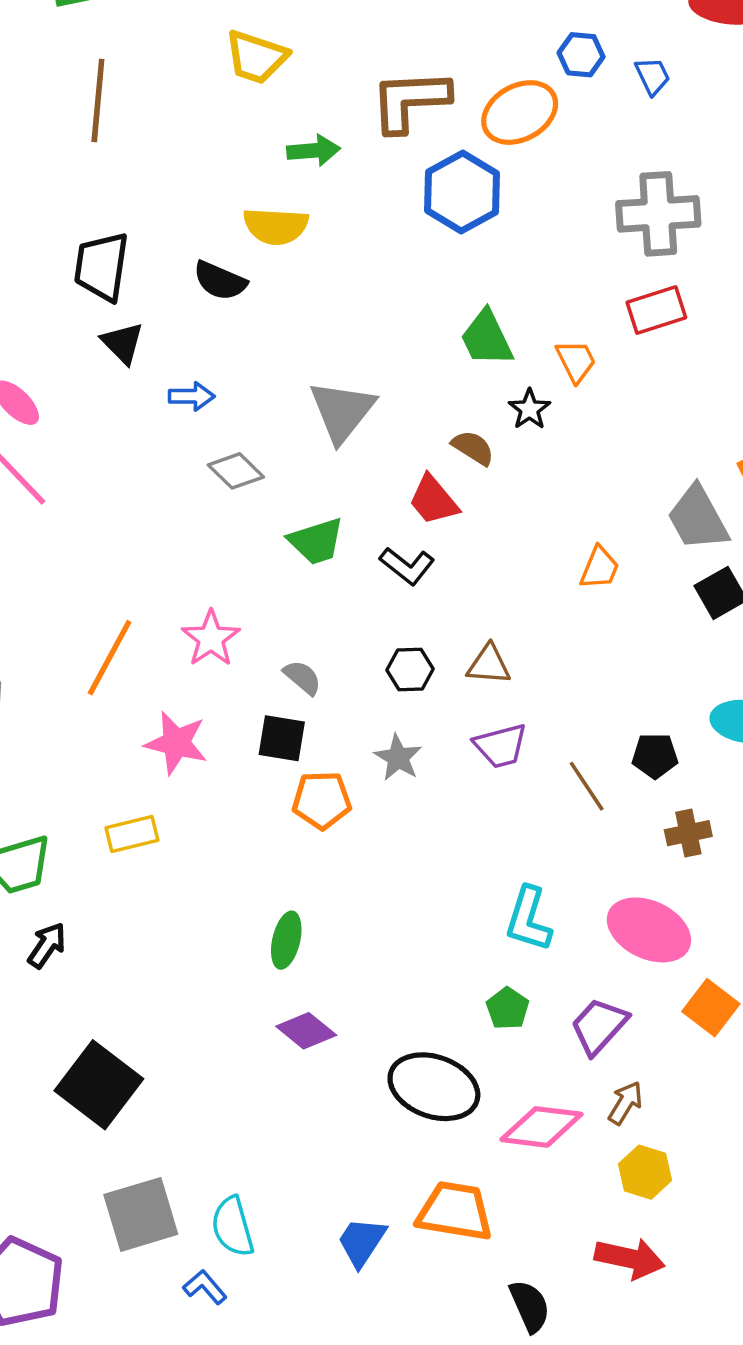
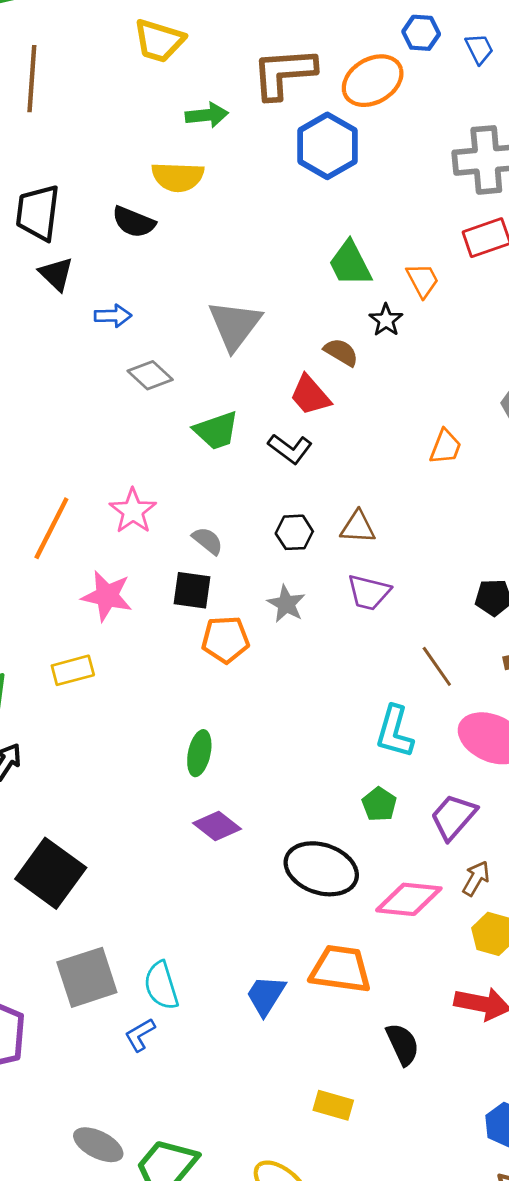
purple trapezoid: (501, 746) -> (369, 592), turned 30
brown line: (587, 786) -> (437, 666), moved
blue L-shape: (205, 1287) -> (140, 1035), turned -78

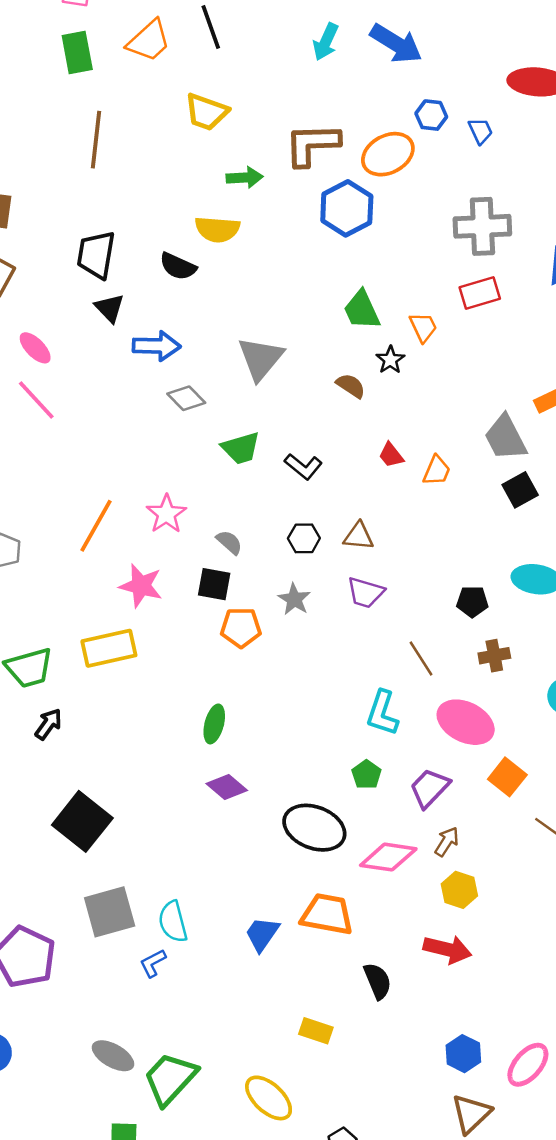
blue arrow: (113, 316) -> (157, 346), size x1.5
red trapezoid: (310, 395) -> (391, 455), moved, size x0.7
yellow rectangle: (73, 670) -> (109, 648), size x1.5

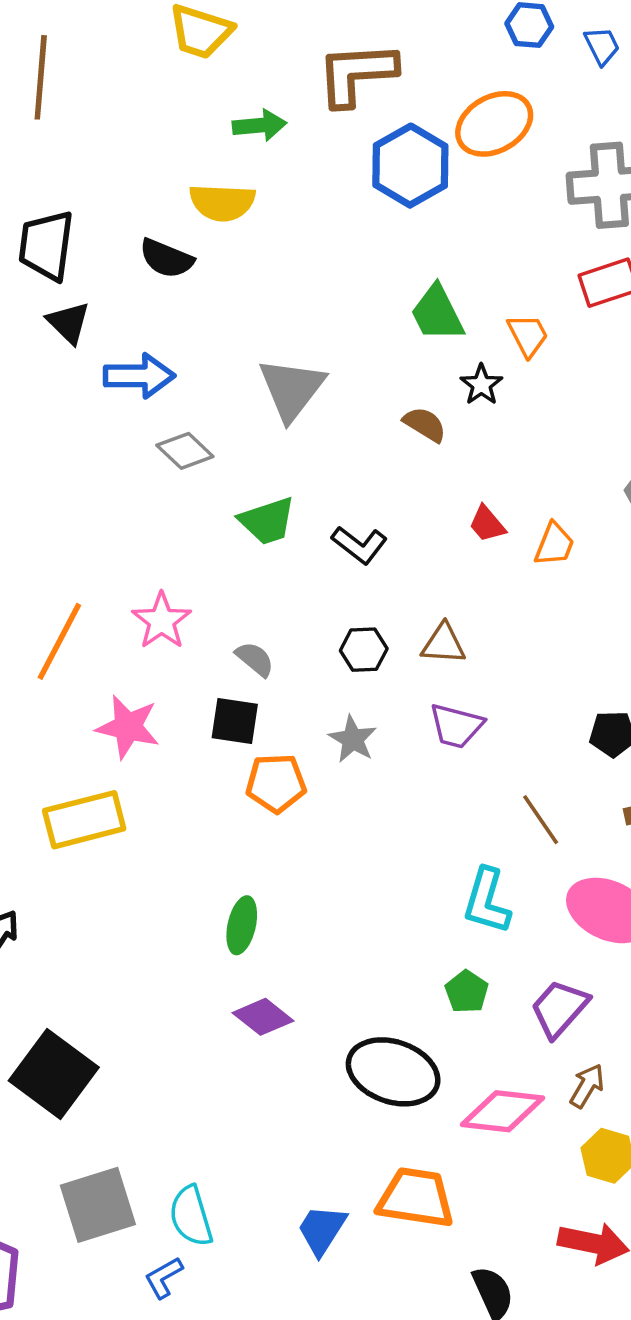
orange ellipse: (388, 154) -> (494, 124), moved

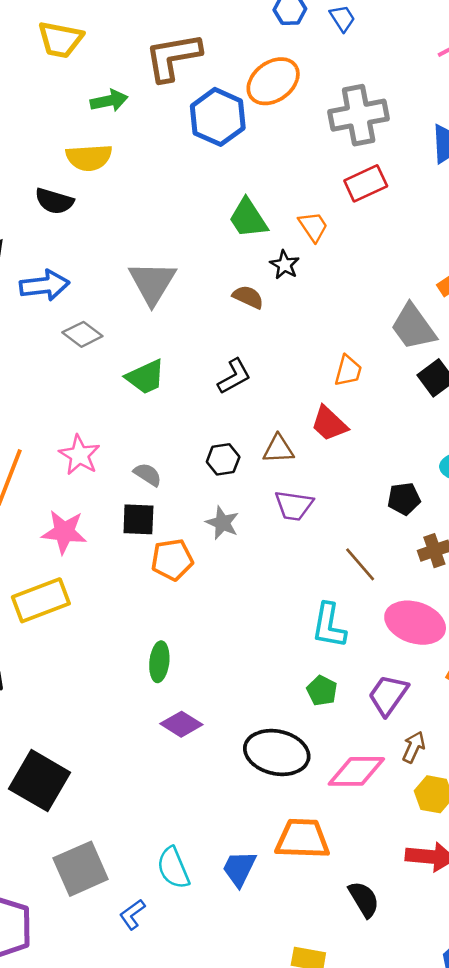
red trapezoid: (487, 524) -> (329, 424), moved, size x1.4
black L-shape: (359, 545) -> (234, 376), moved, turned -60
cyan semicircle: (191, 1216) -> (173, 868), moved

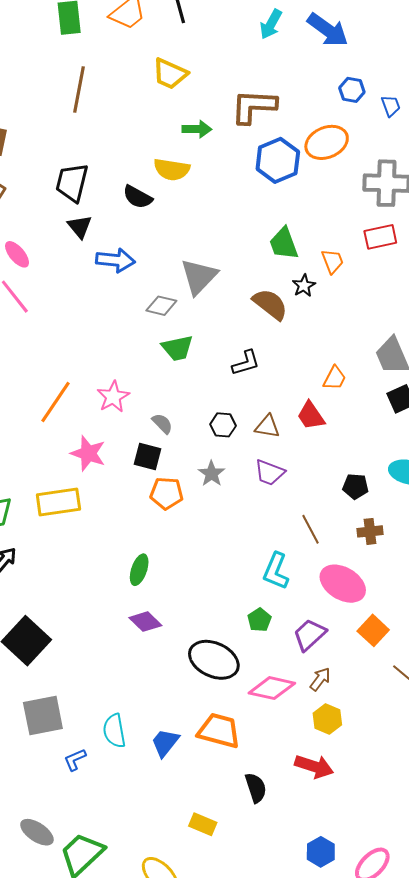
brown semicircle: (248, 297) -> (270, 304), size x1.5
gray diamond: (82, 334) -> (161, 306), moved, turned -36

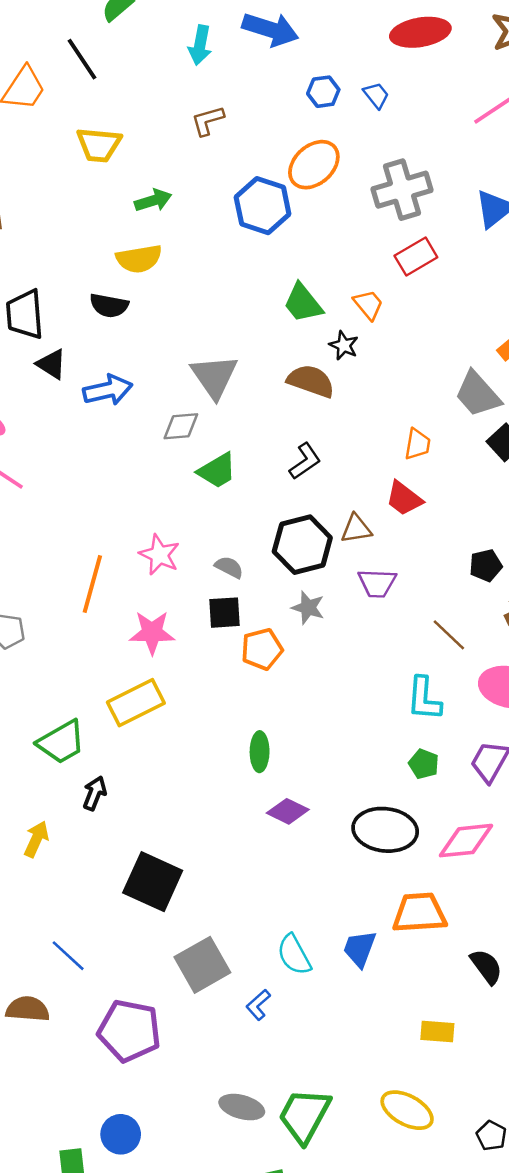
brown L-shape: (254, 106) -> (208, 121), moved, size x0.6
black hexagon: (223, 425) -> (302, 545), size x1.8

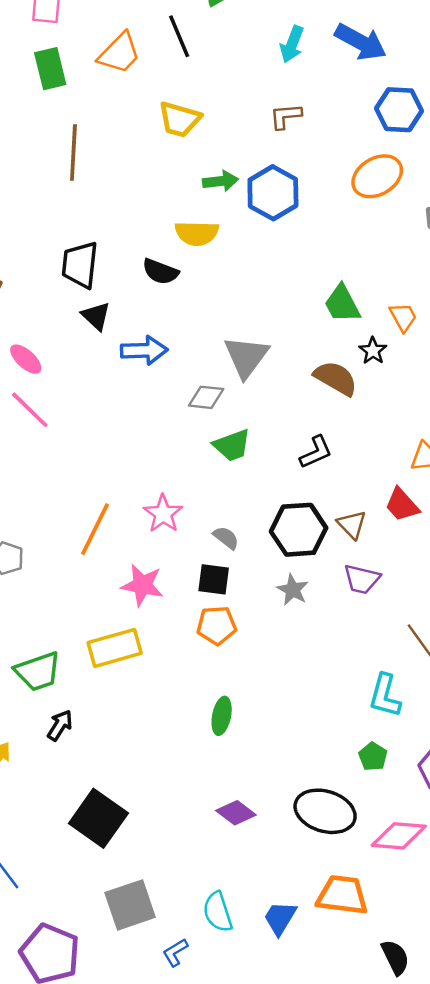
blue hexagon: (323, 92) -> (399, 110), size x1.5
blue hexagon: (263, 206) -> (273, 193), moved
brown triangle: (356, 529) -> (352, 525), turned 44
orange pentagon: (262, 649) -> (217, 625), moved
purple diamond: (288, 811) -> (236, 813), moved

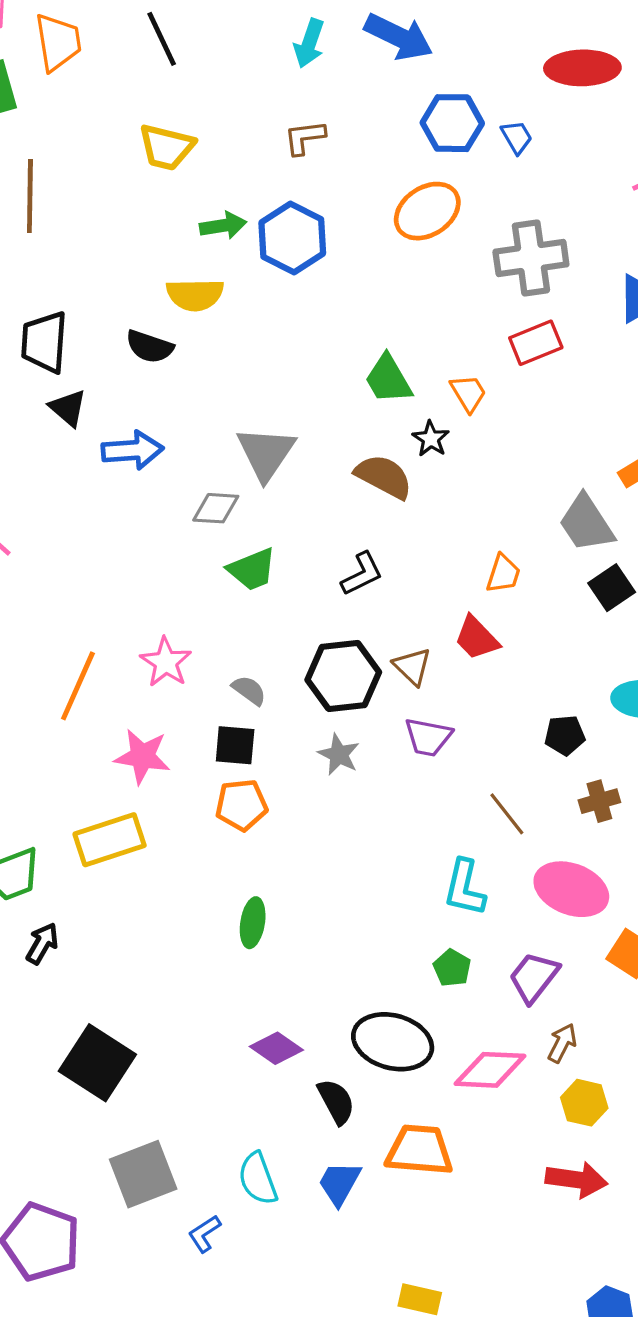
orange trapezoid: (119, 53) -> (58, 42), moved, turned -51
black semicircle: (395, 957) -> (336, 1102), moved

